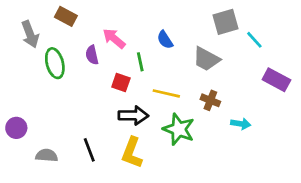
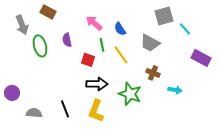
pink arrow: (114, 38) -> (94, 23), moved
yellow line: (166, 93) -> (121, 55), moved, turned 42

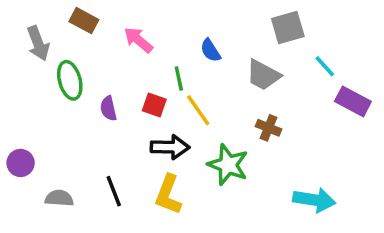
pink arrow: (94, 23) -> (138, 40), moved
cyan line: (185, 29) -> (325, 66), moved
purple semicircle: (67, 40) -> (108, 108), moved
yellow line: (121, 55) -> (198, 110), moved
cyan arrow: (175, 90) -> (314, 200), moved, size x1.6

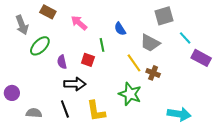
green ellipse: (70, 80) -> (40, 46), turned 60
yellow line: (198, 110) -> (134, 63), moved
black arrow: (170, 147) -> (75, 84), moved
yellow L-shape: (168, 195) -> (96, 111), turned -30

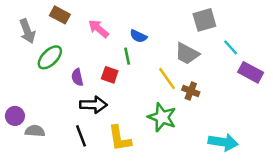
blue semicircle: (120, 29) -> (138, 36), moved, turned -32
gray semicircle: (34, 113) -> (35, 131), moved

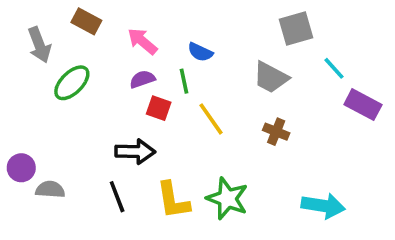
purple semicircle: (77, 77) -> (142, 79), moved, turned 84
yellow line: (167, 79) -> (211, 119), moved
green star: (162, 117) -> (227, 199), moved

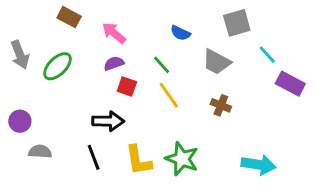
gray arrow: (39, 45) -> (20, 55), moved
blue semicircle: (200, 52) -> (180, 33), moved
green line: (184, 81) -> (162, 65), moved, turned -30
purple circle: (21, 168) -> (20, 121), moved

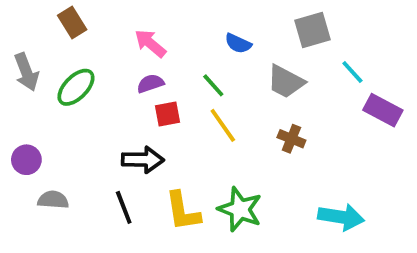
brown rectangle: (69, 17) -> (72, 22), moved, turned 30
red square: (127, 86) -> (168, 114), turned -30

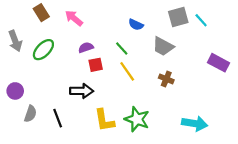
pink arrow: (150, 43) -> (74, 18), moved
cyan line: (352, 72) -> (201, 20), moved
gray semicircle: (53, 200) -> (30, 114), turned 105
black line: (124, 207) -> (58, 118), moved

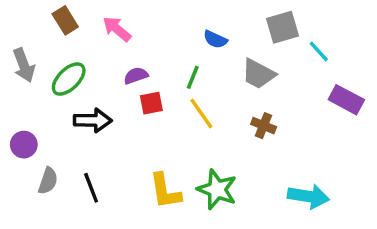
cyan line: (201, 20) -> (319, 51), moved
green line: (122, 49) -> (193, 77), turned 64
black arrow: (81, 91) -> (93, 120), moved

